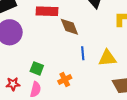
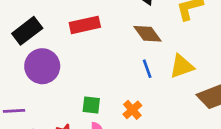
brown diamond: (69, 27) -> (148, 34), moved

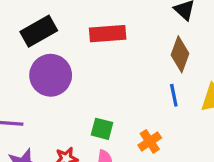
brown diamond: (148, 34) -> (180, 54), turned 48

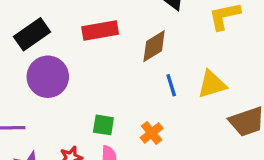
brown diamond: (180, 54) -> (154, 46), moved, turned 44

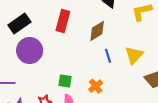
red rectangle: (100, 30) -> (63, 21), turned -65
yellow triangle: (212, 84) -> (134, 55), turned -30

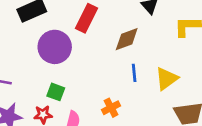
purple circle: (30, 50) -> (55, 47), moved
green square: (65, 81) -> (56, 92), moved

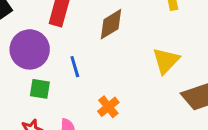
blue line: (134, 73) -> (75, 67), moved
green square: (56, 92) -> (40, 89), moved

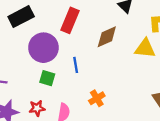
yellow triangle: (166, 61) -> (145, 48), moved, turned 45

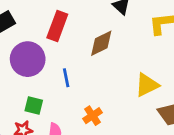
yellow triangle: (145, 48) -> (147, 85), moved, turned -30
green square: (47, 78) -> (34, 105), moved

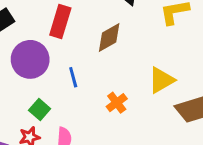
green square: (34, 105) -> (40, 109), turned 30
orange cross: (93, 116) -> (117, 103), moved

